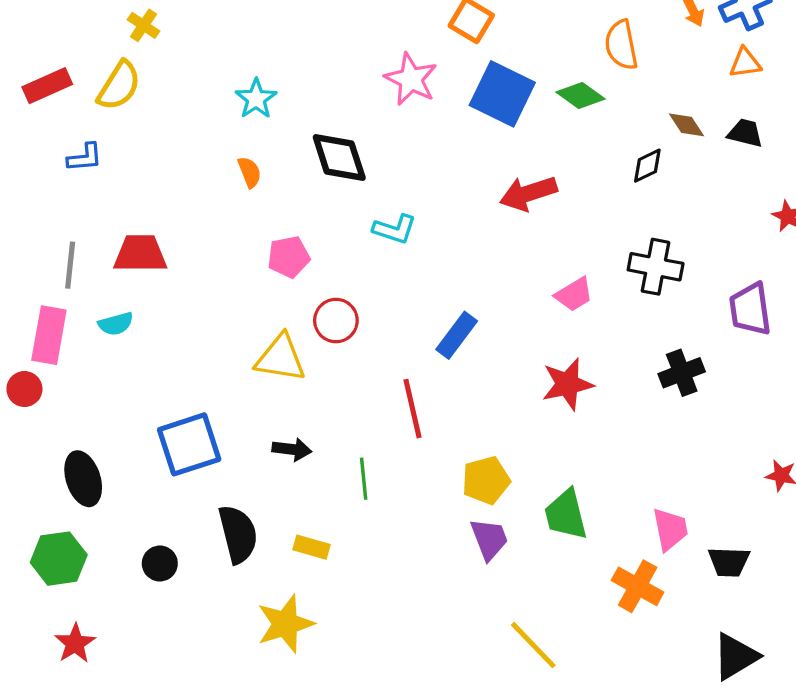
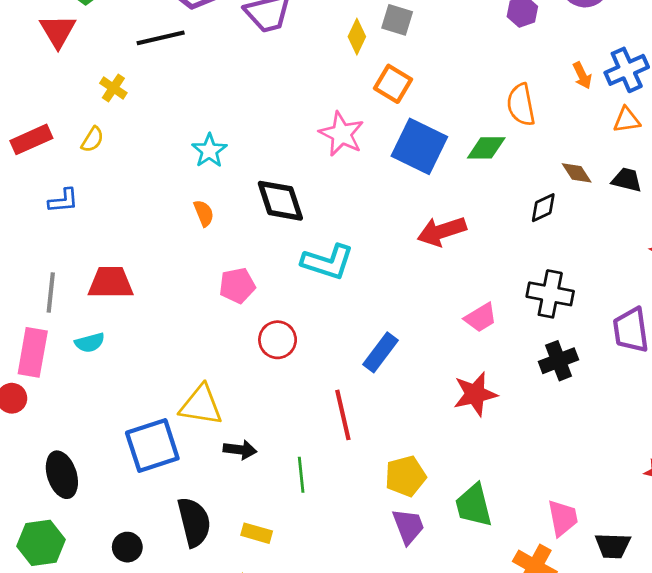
yellow semicircle: (119, 86) -> (93, 139), size x0.6
green diamond: (581, 95) -> (486, 148), turned -36
cyan L-shape: (395, 229) -> (328, 262), size x1.4
yellow triangle: (280, 358) -> (201, 405), moved
black cross: (682, 373) -> (559, 361), moved

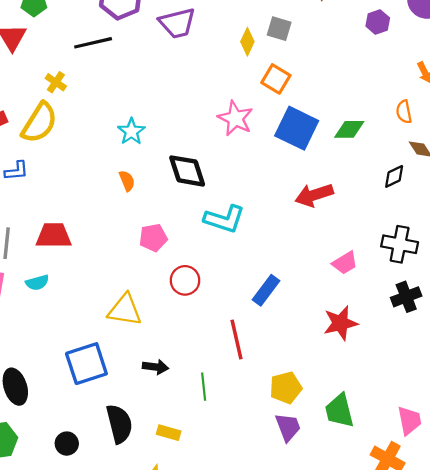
orange semicircle: (521, 105) -> (404, 112), moved, size x0.7
yellow semicircle: (93, 139) -> (39, 123), size x2.0
yellow triangle: (201, 405) -> (125, 310), moved

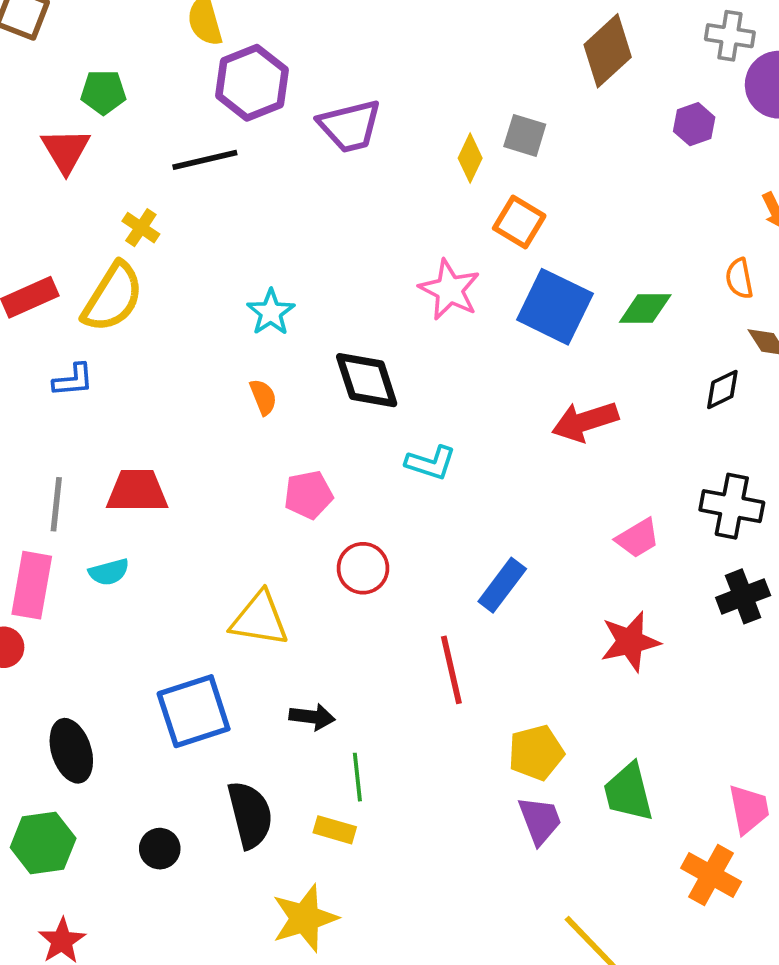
cyan L-shape: (224, 219) -> (431, 463), size x0.7
green line: (204, 387) -> (357, 777), moved

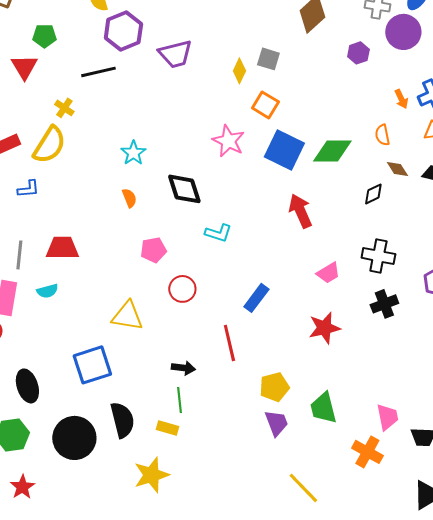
green diamond: (645, 309) -> (332, 151), size x1.4
red arrow: (585, 421) -> (300, 211), turned 84
black arrow: (312, 717) -> (183, 368), moved
black circle: (160, 849) -> (74, 438), size x2.0

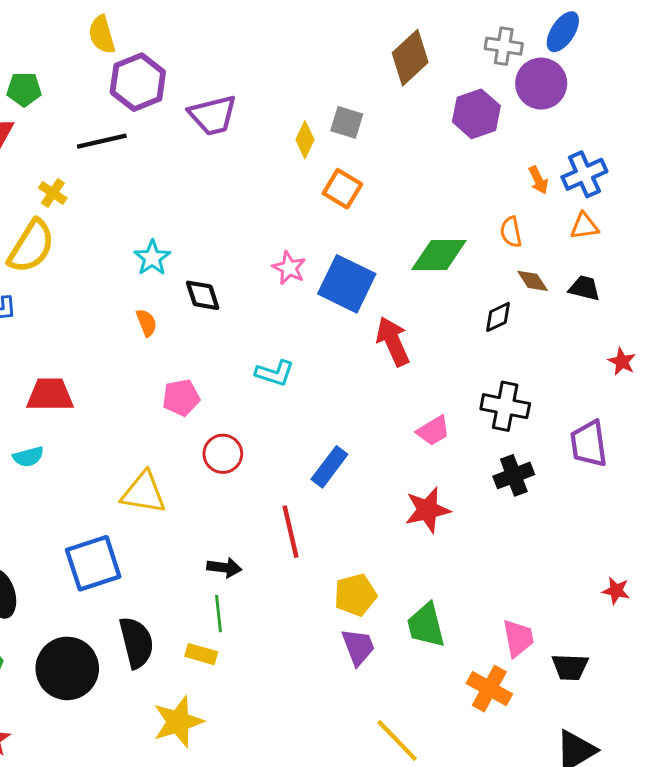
purple hexagon: (358, 53) -> (476, 114), size x1.5
pink star: (228, 141) -> (289, 268), moved, size x0.7
blue square: (284, 150) -> (347, 284), moved
black diamond: (184, 189) -> (203, 295), moved, size x0.7

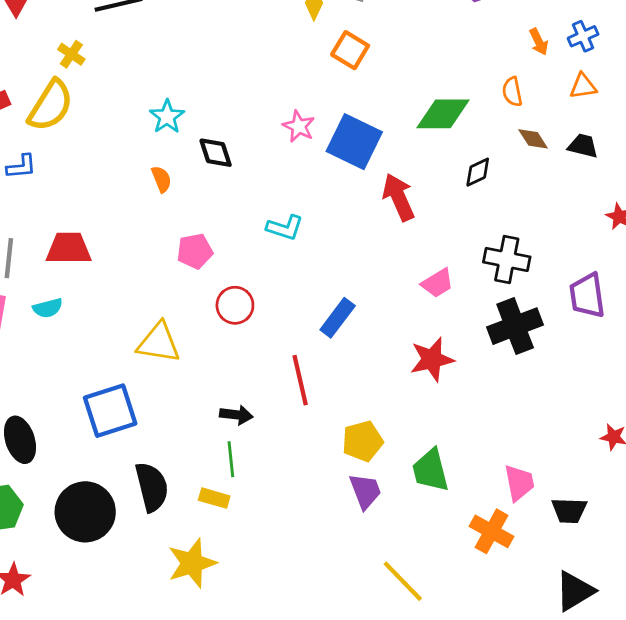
blue cross: (584, 174) -> (583, 36), size x0.7
black diamond: (498, 317) -> (478, 172), moved
black cross: (514, 475) -> (515, 326), size x1.4

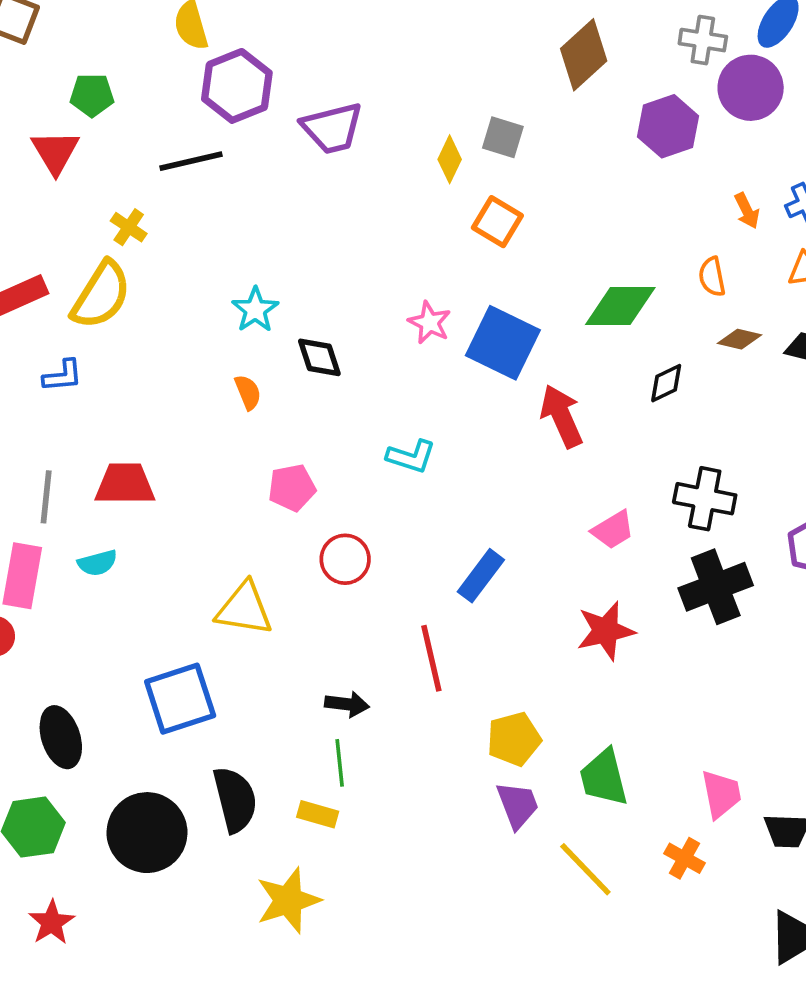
brown diamond: (533, 139) -> (740, 339), turned -44
orange cross: (492, 531) -> (685, 858), size x0.7
yellow line: (403, 581) -> (585, 869), moved

